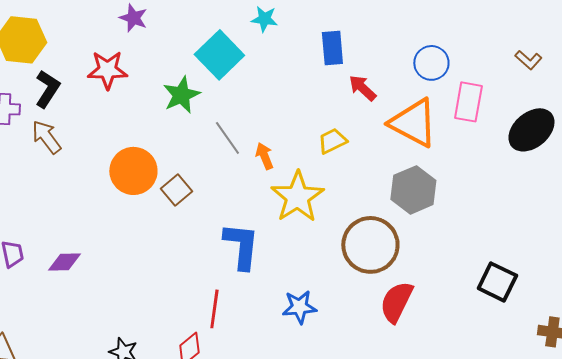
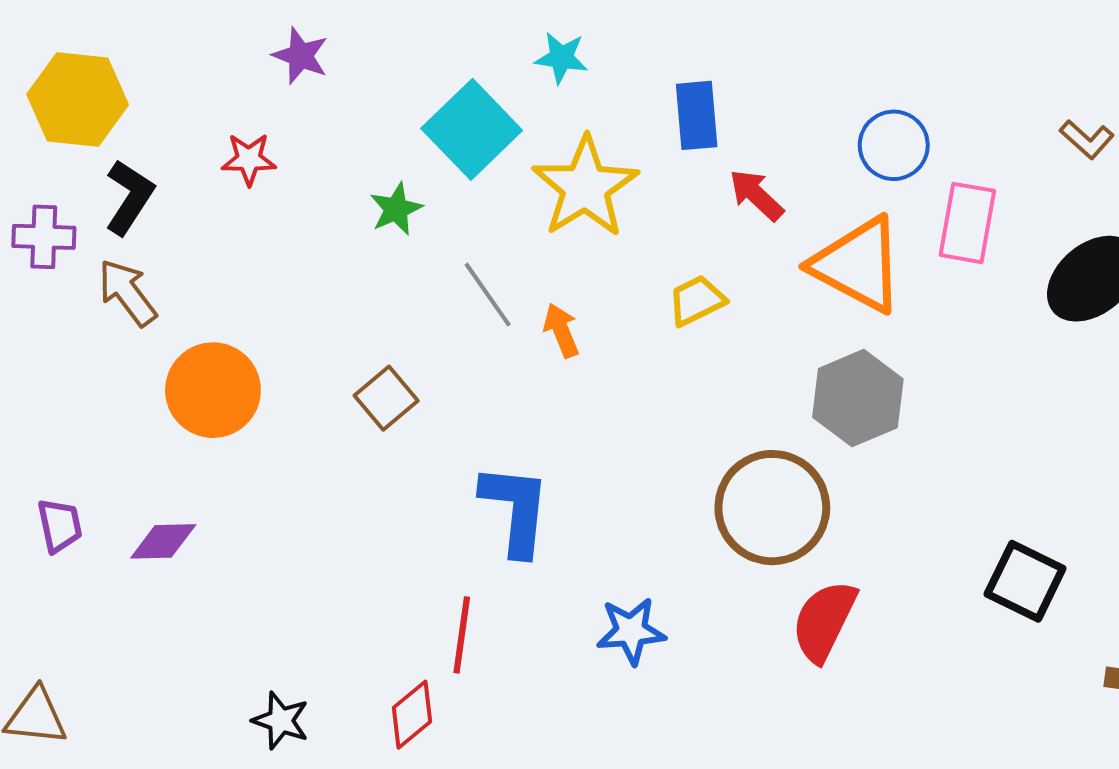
red star: (107, 70) -> (249, 159), size x0.7
green star: (181, 95) -> (396, 209), size x0.7
orange circle: (133, 171) -> (213, 390), moved
yellow star: (297, 197) -> (585, 187), moved

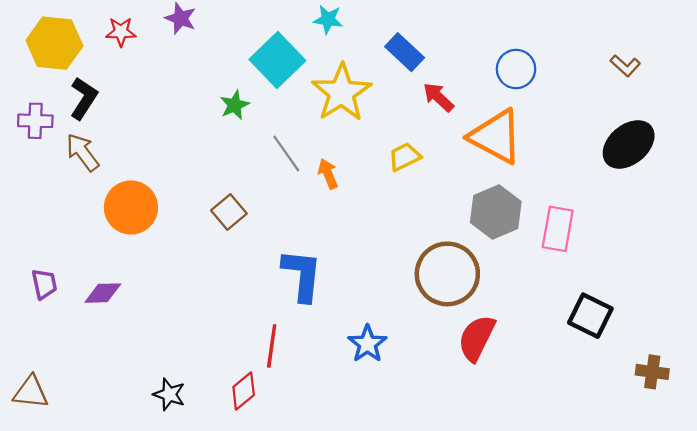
blue rectangle: (697, 115) -> (405, 52), turned -42
red star: (249, 159) -> (121, 32), moved
pink rectangle: (967, 223) -> (558, 229), moved
blue star: (631, 631) -> (367, 344), turned -30

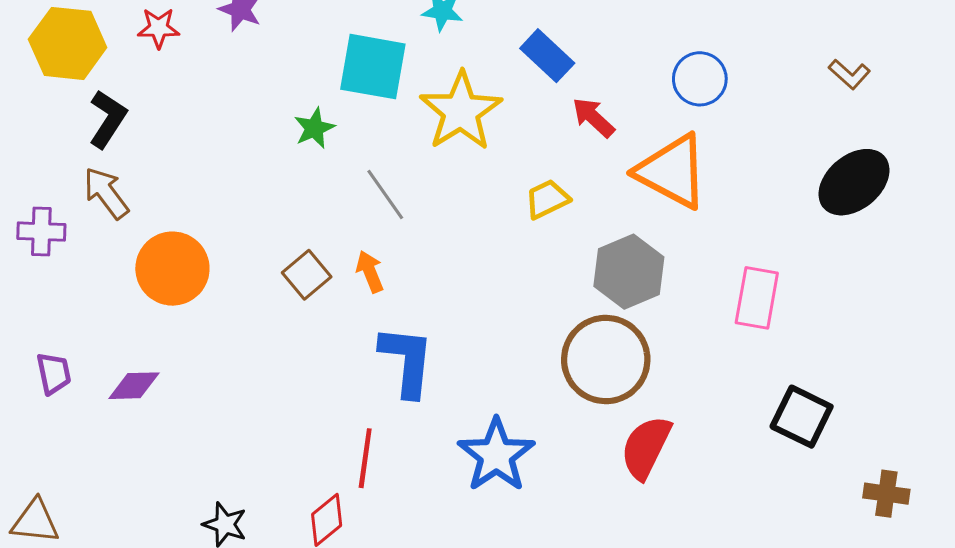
cyan square: (277, 60) -> (373, 67), turned -36
purple cross: (35, 121) -> (41, 232), moved
orange arrow: (328, 174) -> (370, 272), moved
gray hexagon: (496, 212) -> (629, 272), moved
blue star: (367, 344) -> (496, 455), size x1.4

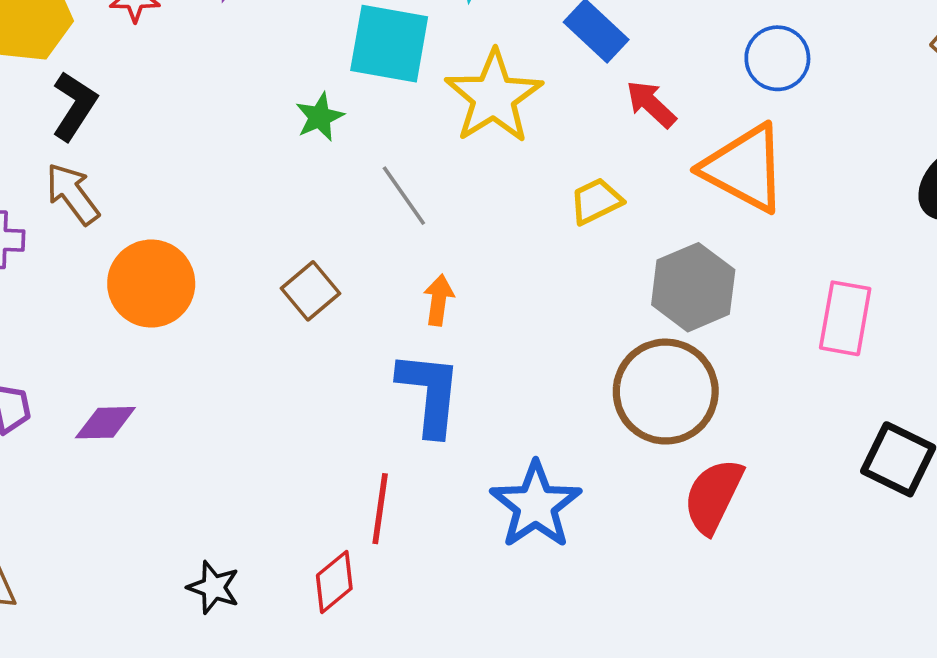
orange arrow: (370, 272) -> (439, 300), moved, turned 30

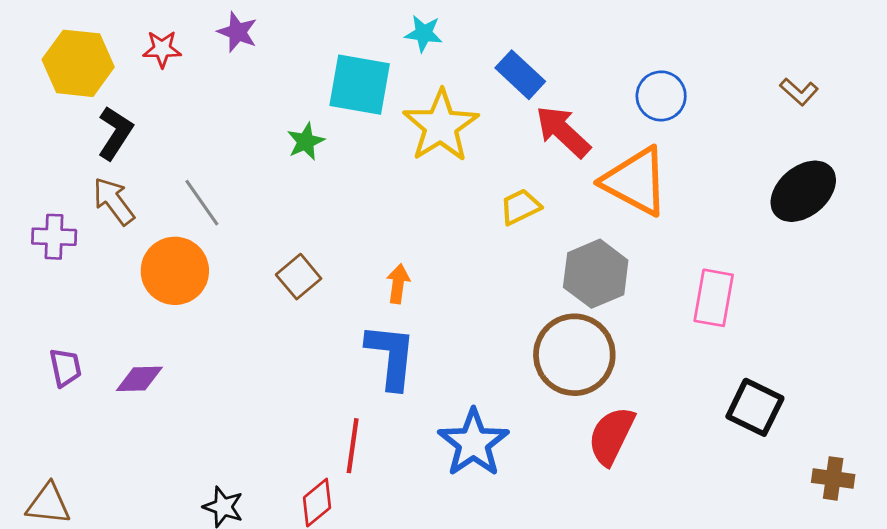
red arrow: (651, 104) -> (563, 132), size x1.4
gray line: (404, 196) -> (202, 203), moved

